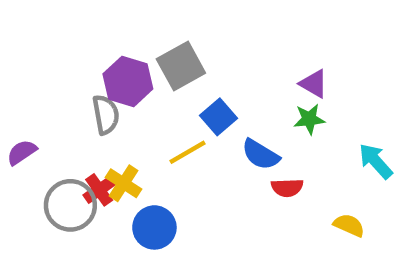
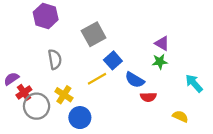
purple hexagon: (128, 81) -> (46, 16), moved
red cross: (99, 190) -> (24, 92), moved

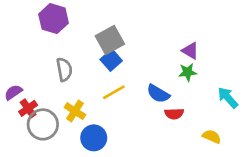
blue square: (113, 60) -> (111, 60), moved

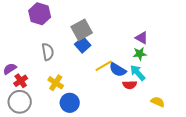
yellow line: (114, 92) -> (104, 66), moved
cyan arrow: (228, 98) -> (138, 73), moved
gray circle: (43, 124) -> (20, 102), moved

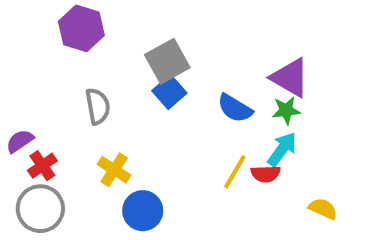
purple triangle: (142, 38) -> (290, 78), size x1.5
yellow line: (104, 66) -> (235, 172), moved, turned -30
blue semicircle: (118, 70) -> (235, 108), moved
cyan arrow: (138, 73) -> (282, 149), turned 78

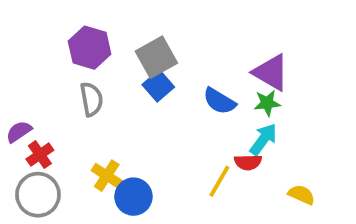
purple hexagon: (81, 28) -> (90, 48), moved
yellow cross: (114, 170) -> (107, 176), moved
yellow line: (235, 172) -> (219, 181), moved

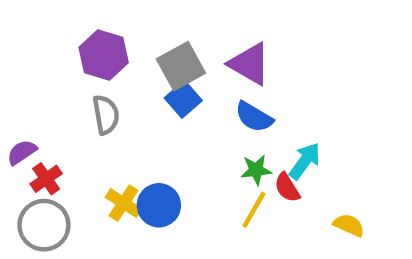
purple triangle: (271, 72) -> (249, 64), moved
green star: (267, 103) -> (256, 170), moved
red semicircle: (248, 162) -> (287, 188), turned 60
blue circle: (133, 197) -> (159, 205), moved

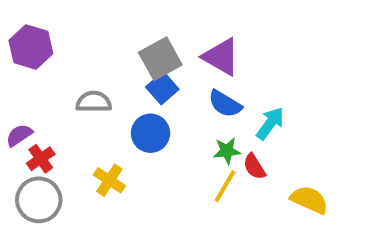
purple hexagon: (104, 55) -> (31, 47), moved
gray semicircle: (106, 115) -> (94, 102), turned -80
cyan arrow: (305, 161) -> (270, 123), moved
blue circle: (159, 205) -> (151, 133), moved
yellow semicircle: (349, 225) -> (309, 200), size x1.4

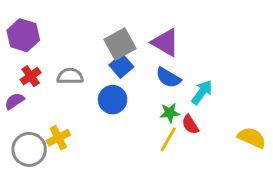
red cross: (41, 159) -> (31, 76), moved
yellow cross: (109, 180) -> (58, 138), moved, turned 30
yellow semicircle: (309, 200) -> (252, 138), moved

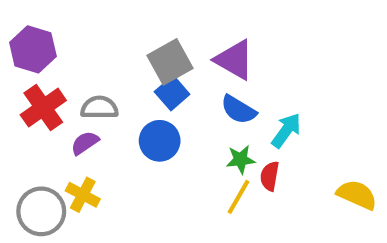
red cross: (31, 76) -> (43, 108), size x1.5
purple semicircle: (14, 101) -> (85, 143), moved
red semicircle: (190, 125) -> (270, 176), turned 42
yellow cross: (58, 138) -> (83, 195), turned -35

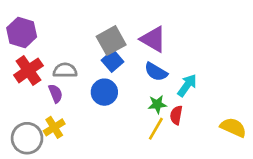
purple semicircle: (85, 143) -> (56, 93), turned 102
yellow cross: (83, 195) -> (54, 127), turned 30

